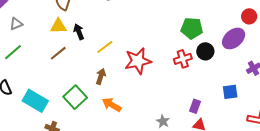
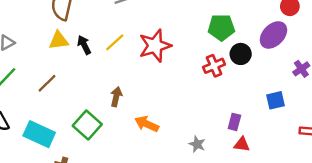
yellow line: (105, 47) -> (115, 42), moved
brown line: (58, 53) -> (47, 83), moved
red star: (138, 61) -> (155, 46), moved
orange arrow: (112, 105) -> (147, 124), moved

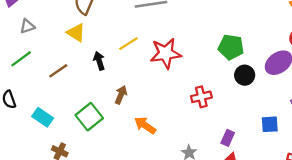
yellow triangle: (59, 40) -> (76, 33), turned 30
black arrow: (84, 45) -> (99, 61), moved
red cross: (214, 66) -> (201, 97), moved
cyan rectangle: (39, 134) -> (43, 117), size x0.7

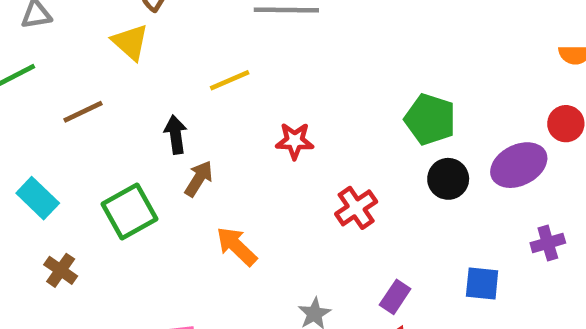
red star: (166, 53) -> (295, 141), moved, size x0.6
black arrow: (99, 61) -> (176, 135), moved
red cross: (201, 97) -> (356, 208), turned -30

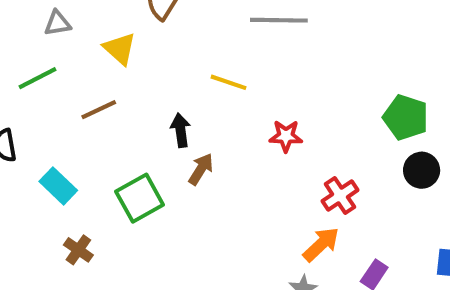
yellow triangle: (130, 42) -> (120, 49), moved
yellow line: (230, 80) -> (229, 82), turned 42
orange arrow: (237, 246) -> (321, 244), moved, turned 93

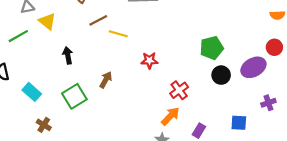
yellow triangle: (120, 49) -> (47, 21), moved
brown line: (99, 110) -> (98, 20), moved
green pentagon: (406, 117) -> (212, 48), turned -30
black arrow: (181, 130) -> (68, 55), moved

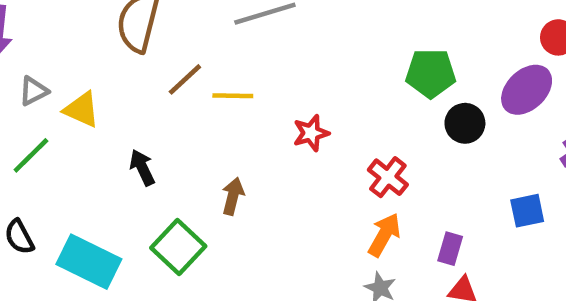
green pentagon: (212, 48) -> (431, 73), turned 30
cyan rectangle: (32, 92) -> (89, 262), size x1.5

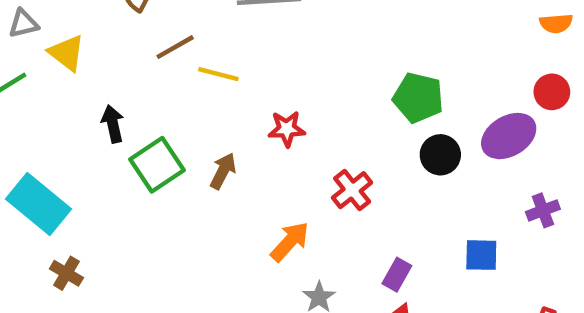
brown arrow: (233, 196) -> (223, 171), moved
orange arrow: (384, 235) -> (290, 242), moved
green square: (178, 247) -> (157, 165), moved

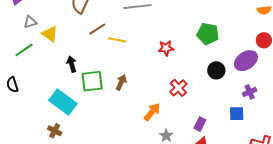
green pentagon: (418, 98) -> (208, 34), moved
red star: (287, 129) -> (166, 48), moved
green square: (157, 165) -> (92, 81), turned 30
cyan rectangle: (39, 204) -> (63, 102), moved
purple cross: (543, 210) -> (250, 92), moved

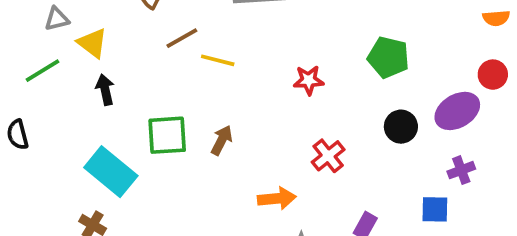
black arrow: (72, 64) -> (105, 90), moved
orange arrow: (152, 112) -> (277, 198), turned 42

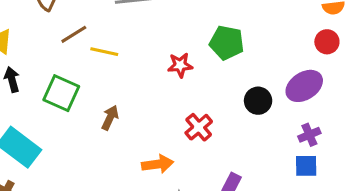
green pentagon: (388, 57) -> (227, 43), moved
red circle: (493, 75) -> (327, 42), moved
green square: (167, 135) -> (61, 93), moved, turned 30
blue square: (435, 209) -> (306, 166), moved

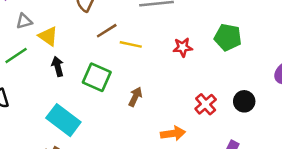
red star: (180, 65) -> (183, 47), moved
black circle: (258, 101) -> (244, 101), moved

